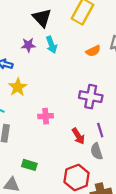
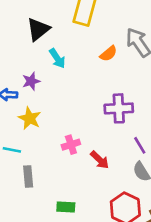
black triangle: (42, 18) -> (38, 29), turned 48
purple star: (28, 45) -> (31, 81), moved
red arrow: (78, 136) -> (100, 160), moved

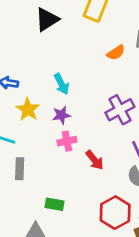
cyan arrow: (57, 58) -> (62, 84), moved
purple star: (31, 81) -> (61, 115), moved
purple cross: (119, 108) -> (120, 110), turned -32

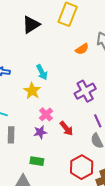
yellow star: (28, 109) -> (32, 91), moved
purple star: (61, 115) -> (40, 132), moved
pink cross: (67, 141) -> (46, 114), turned -32

